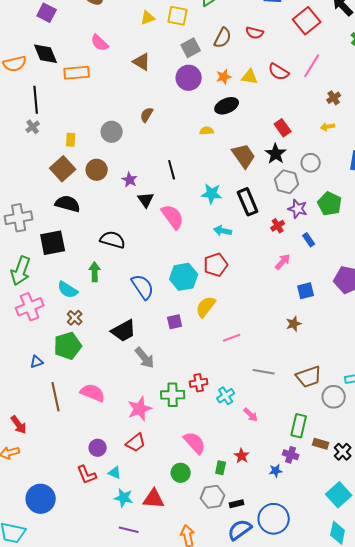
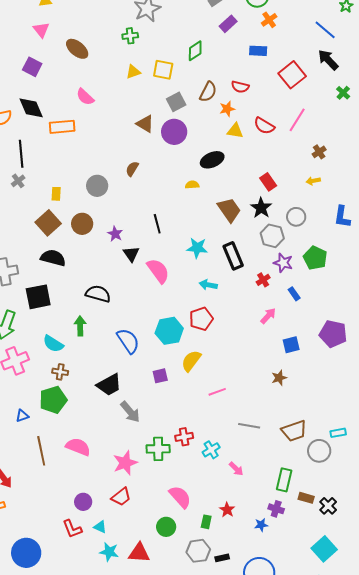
brown triangle: (142, 62) -> (145, 124), moved
orange star: (224, 77) -> (227, 109), moved
brown cross: (75, 318) -> (60, 372), turned -35

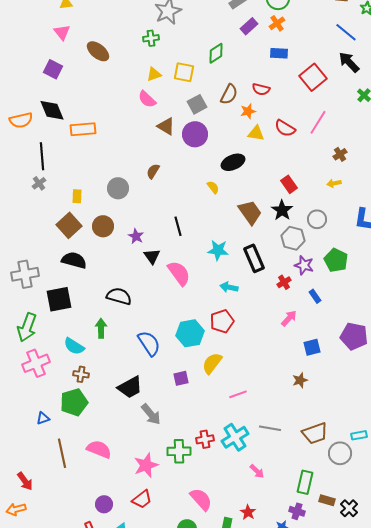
orange cross: (269, 20) -> (277, 23), moved
pink semicircle: (85, 97) -> (147, 99), moved
yellow semicircle: (192, 185) -> (213, 187), turned 56
cyan cross: (211, 450) -> (235, 437), moved, size x1.5

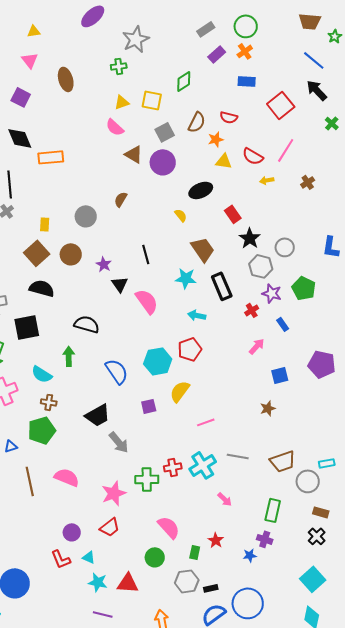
brown ellipse: (98, 51) -> (66, 79), turned 35
yellow arrow: (334, 183) -> (267, 180), moved
red rectangle: (289, 184) -> (233, 214), moved
brown trapezoid: (250, 212) -> (203, 249), moved
brown rectangle: (327, 500) -> (321, 512), moved

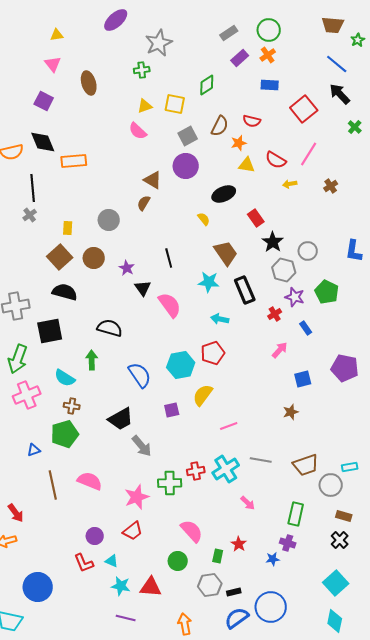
brown triangle: (134, 154) -> (153, 180), moved

